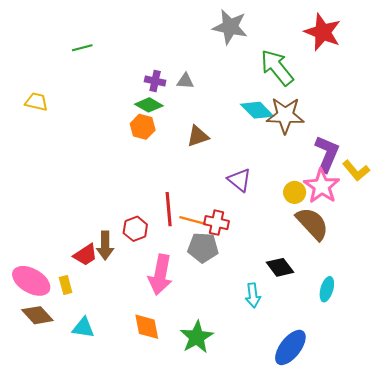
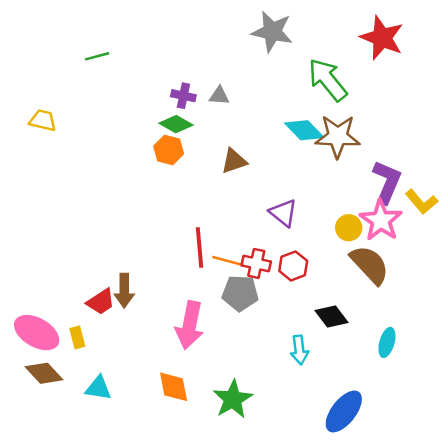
red hexagon: (135, 229) -> (293, 266), moved

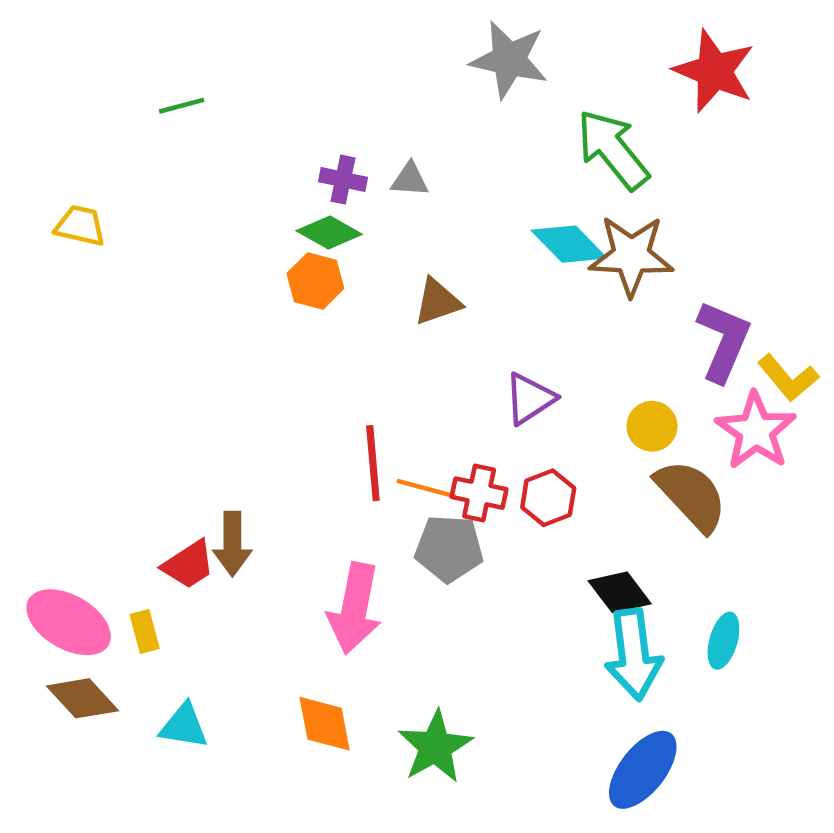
purple triangle: (283, 213) -> (530, 399), turned 48
pink star: (381, 220) -> (756, 431), moved
cyan arrow: (299, 350) -> (634, 655), moved, size x1.6

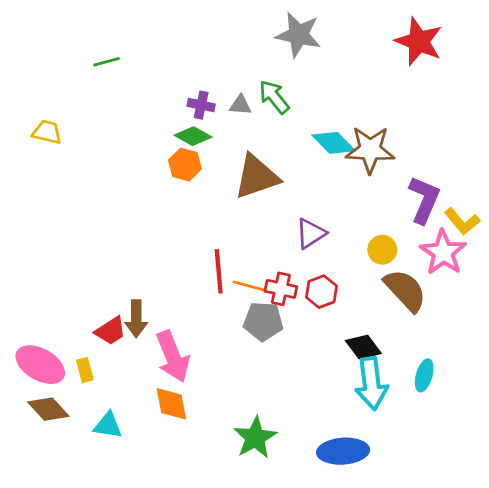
green arrow: (613, 150) -> (274, 97), moved, size x0.7
brown triangle: (438, 302) -> (257, 177), size x1.6
pink arrow: (355, 608) -> (173, 356), moved, turned -33
orange diamond: (325, 724) -> (171, 404), moved
blue ellipse: (643, 770) -> (343, 451), moved, turned 48

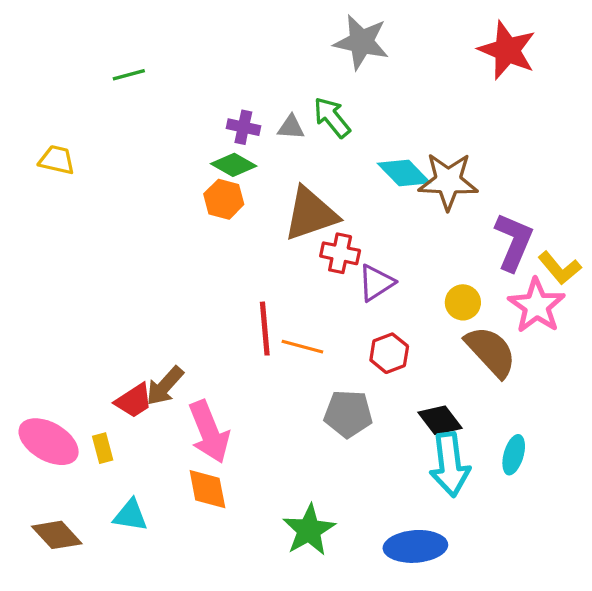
red cross: (281, 289) -> (340, 253), moved
brown arrow: (136, 319) -> (165, 386), turned 42
gray pentagon: (263, 321) -> (348, 414), moved
brown diamond: (48, 409) -> (57, 535), moved

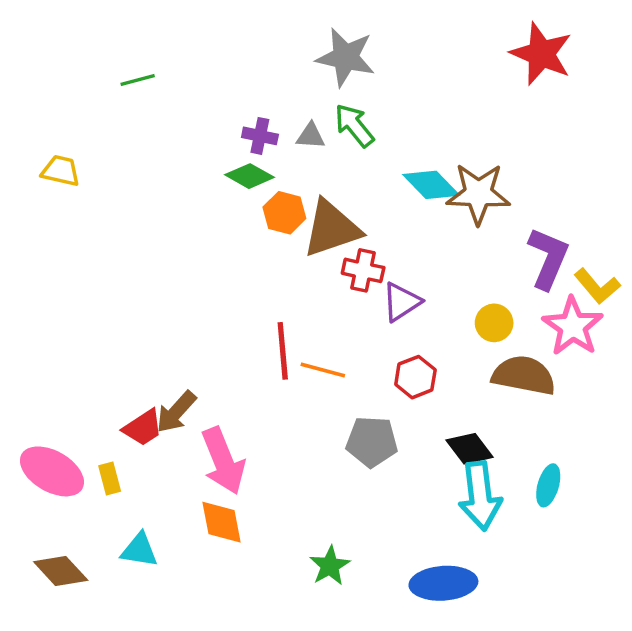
gray star: (361, 42) -> (346, 57), moved
orange hexagon: (224, 199) -> (284, 213), moved
brown semicircle: (491, 352) -> (524, 375), turned -36
green star: (309, 530) -> (330, 566), size x0.7

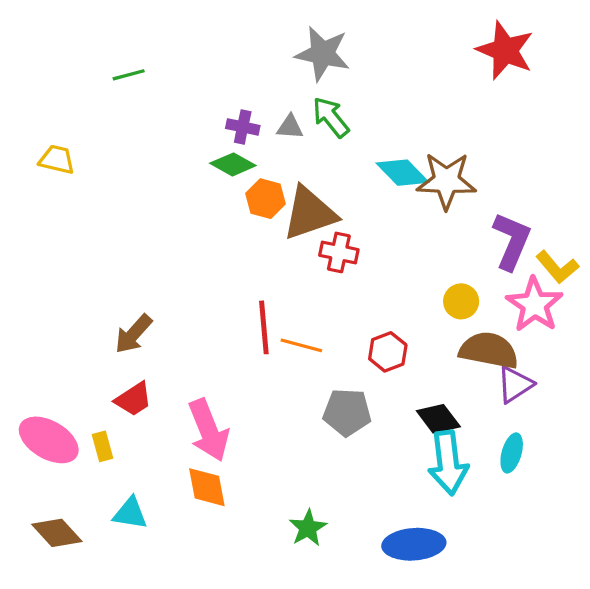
purple triangle: (401, 302) -> (515, 385), moved
brown arrow: (176, 412) -> (133, 334), moved

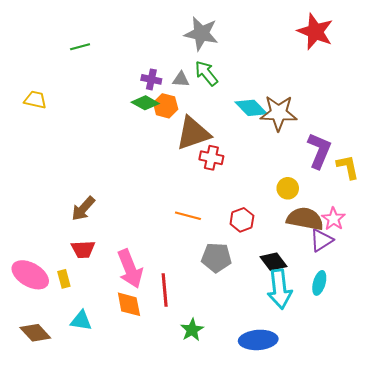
orange hexagon: (266, 199) -> (166, 106), moved
yellow L-shape: (557, 267) -> (348, 167), turned -152
pink star: (534, 305) -> (334, 219), moved, size x0.7
red line: (264, 327) -> (165, 290), moved
red trapezoid: (133, 399) -> (83, 249), turned 30

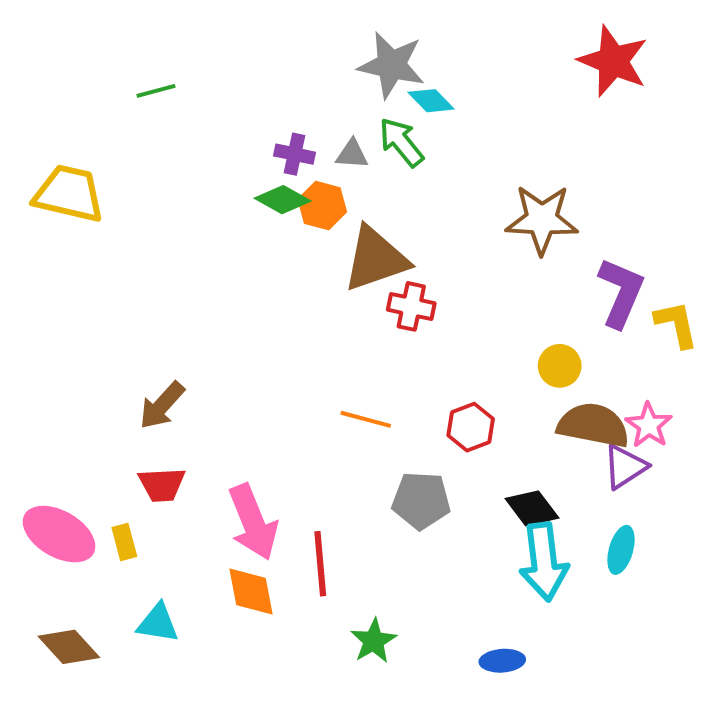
yellow trapezoid: (35, 100) -> (69, 194), size x1.6
cyan diamond: (251, 108) -> (431, 101), moved, size x0.7
blue ellipse: (258, 340) -> (502, 661), size x0.6

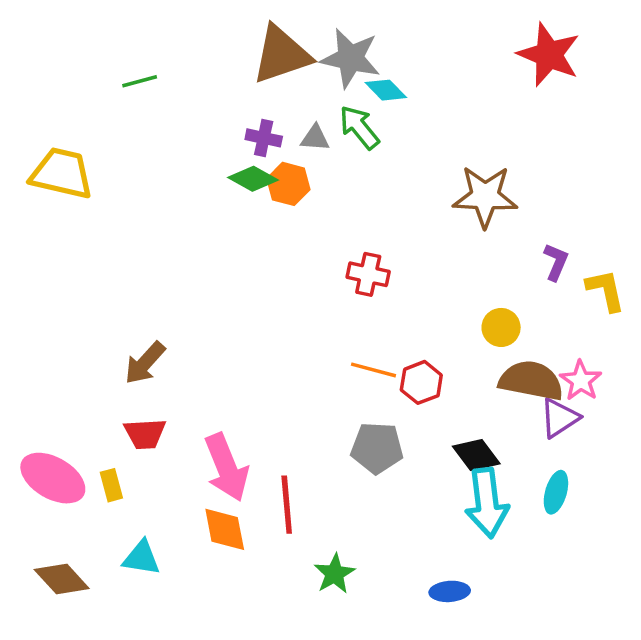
brown triangle: (376, 259) -> (281, 55), moved
purple L-shape: (621, 293) -> (556, 262), size x0.6
orange line: (366, 419) -> (373, 370), moved

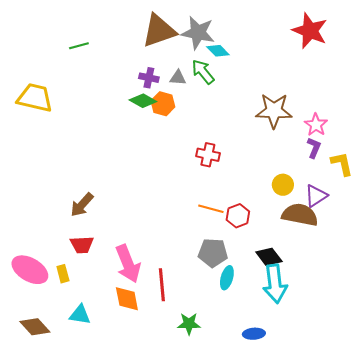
pink star: (581, 381) -> (316, 125), moved
purple triangle: (559, 418) -> (316, 196), moved
cyan ellipse: (556, 492) -> (227, 278), moved
green star: (335, 574) -> (189, 324), turned 30

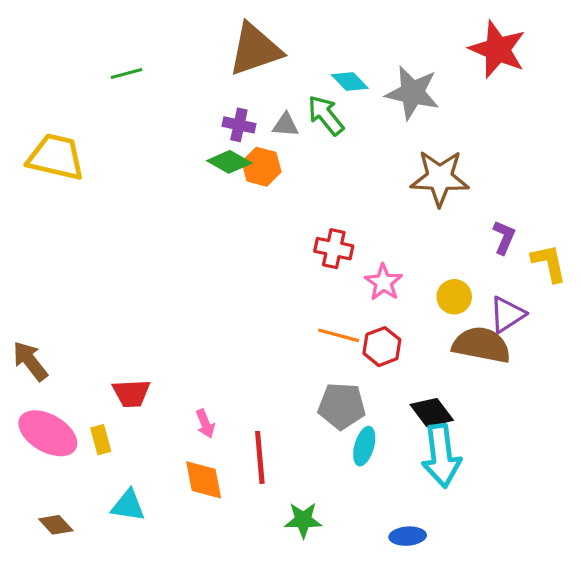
gray star: (198, 33) -> (412, 93), moved
pink star: (316, 125) -> (384, 282), moved
brown arrow: (82, 205) -> (30, 361), moved, turned 100
pink arrow: (128, 264) -> (205, 424), size x0.5
brown diamond: (35, 327) -> (56, 525), size x0.7

